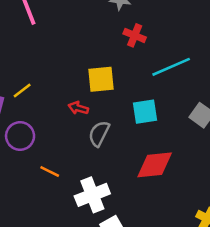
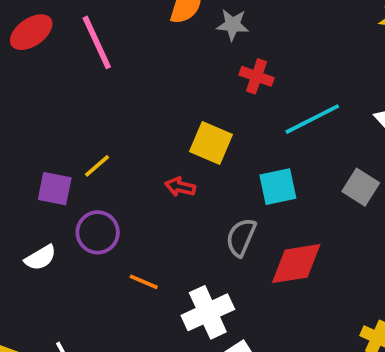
yellow square: (101, 79) -> (211, 143), turned 32
gray semicircle: (99, 134) -> (241, 237), moved

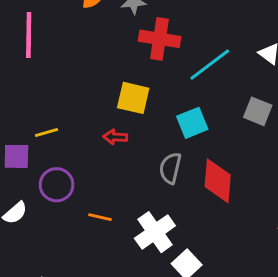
pink line: (97, 42) -> (29, 35), turned 36
red cross: (256, 76) -> (160, 39), size x1.5
yellow line: (97, 166) -> (46, 132), turned 35
red diamond: (296, 264) -> (218, 181), turned -66

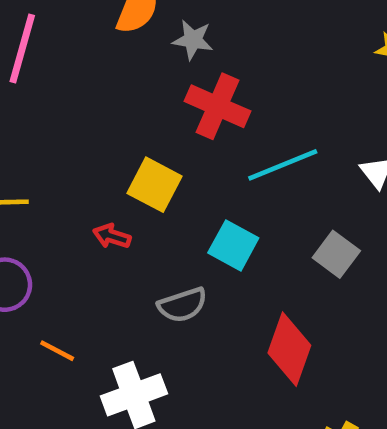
cyan square: (192, 123) -> (233, 245), turned 36
gray semicircle: (170, 168) -> (182, 305), turned -136
red diamond: (218, 181) -> (289, 349), moved

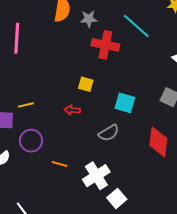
cyan line: (283, 165) -> (136, 26), moved, turned 76
yellow square: (154, 185) -> (86, 84), size x0.7

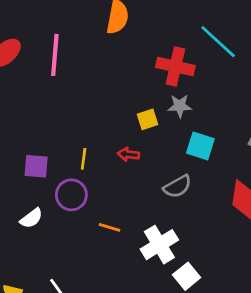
gray star: (89, 19) -> (180, 106), moved
yellow square: (86, 84) -> (148, 119), turned -35
yellow line: (26, 105) -> (84, 159), moved, turned -70

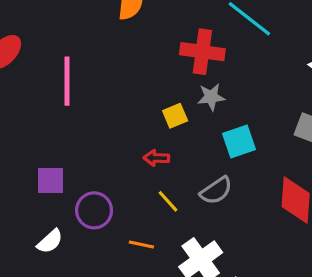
pink line: (55, 55) -> (67, 81), moved
cyan square: (200, 146) -> (239, 141), turned -32
yellow line: (84, 159) -> (168, 201), moved, turned -45

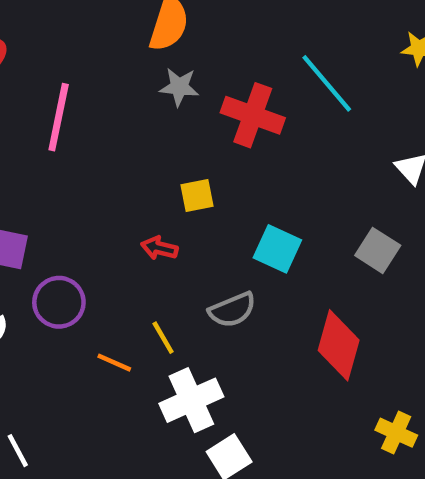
gray star: (211, 97) -> (179, 87), moved
cyan square: (239, 141) -> (277, 249), turned 32
yellow line: (168, 201) -> (163, 338), moved

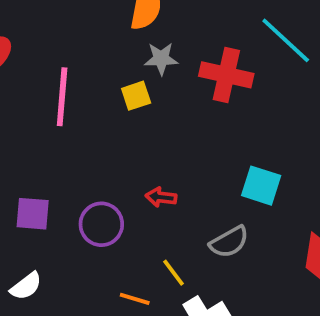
yellow square: (197, 195) -> (136, 96), moved
purple circle: (59, 302) -> (101, 224), moved

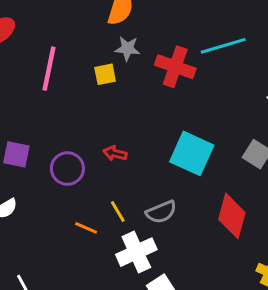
cyan line: (286, 40) -> (223, 46), turned -66
cyan square: (261, 186) -> (192, 153), size x1.4
gray semicircle: (229, 242) -> (161, 212), moved

